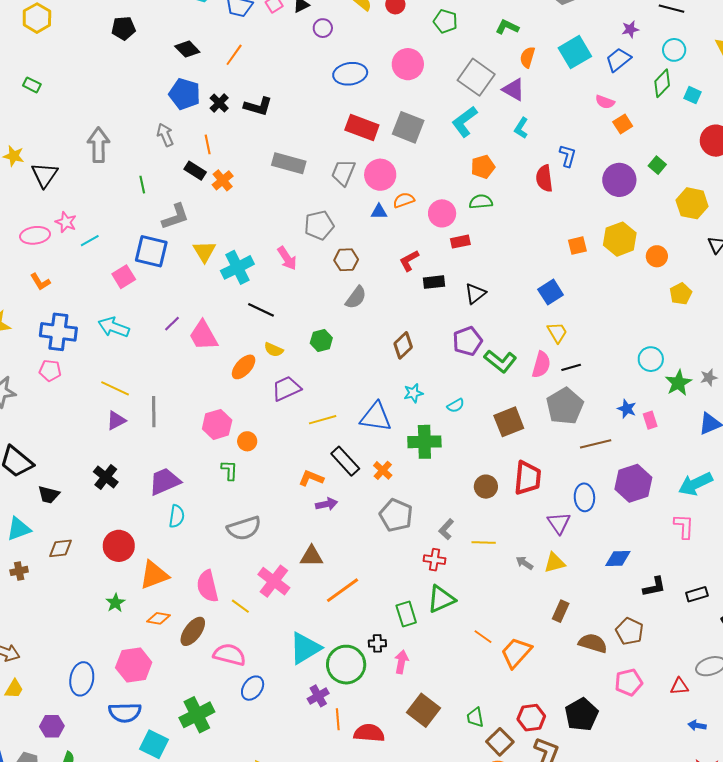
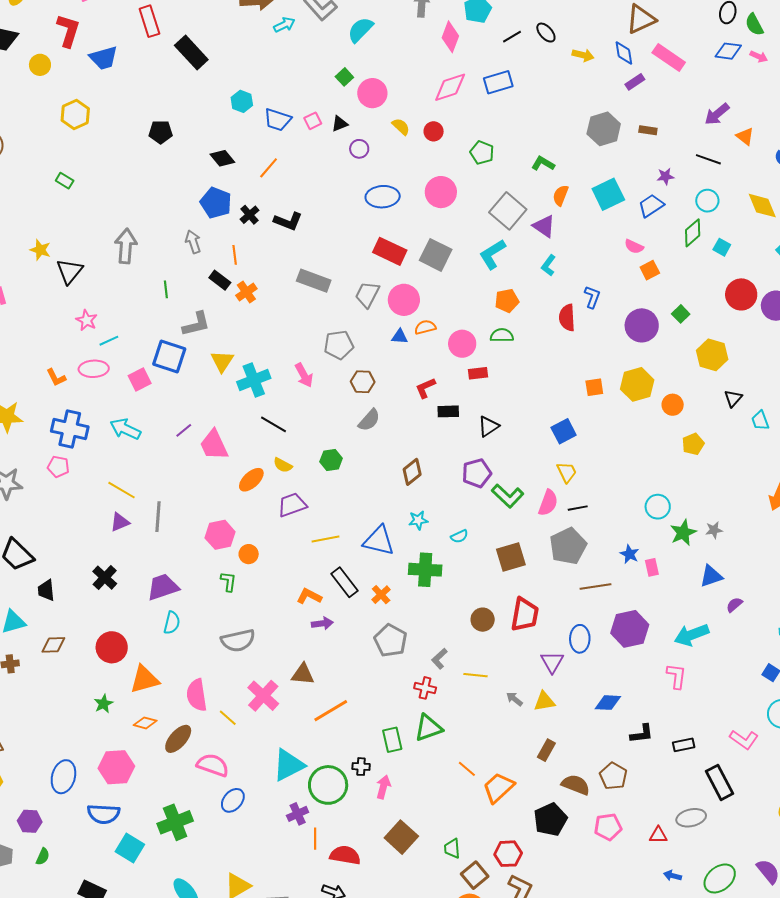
pink ellipse: (35, 235) -> (94, 369), moved
black trapezoid: (49, 495) -> (46, 590), turned 65
black pentagon: (582, 715) -> (550, 819), moved

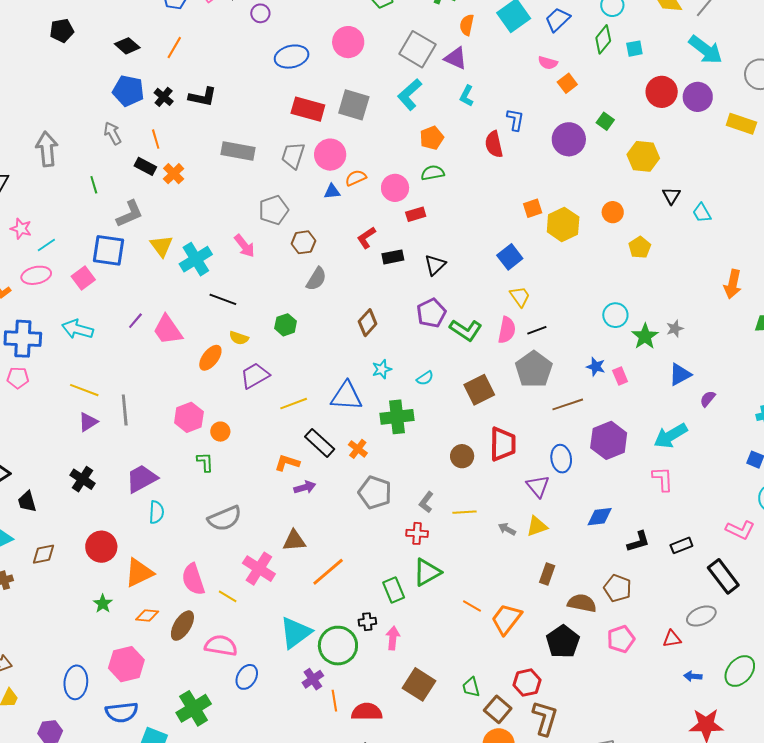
cyan square: (722, 247) -> (634, 49), turned -30
yellow hexagon: (637, 384) -> (563, 224), moved

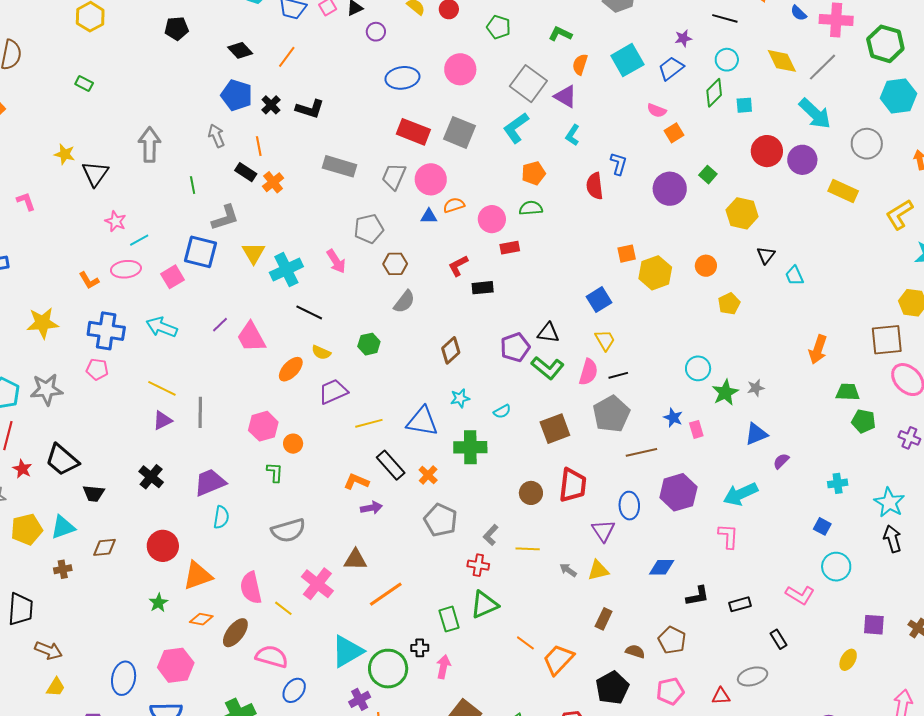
black triangle: (435, 265) -> (548, 333), moved, turned 45
black trapezoid: (27, 502) -> (94, 493), turned -75
black rectangle: (723, 576) -> (778, 639), size x0.6
brown semicircle: (582, 603) -> (635, 651), size x0.7

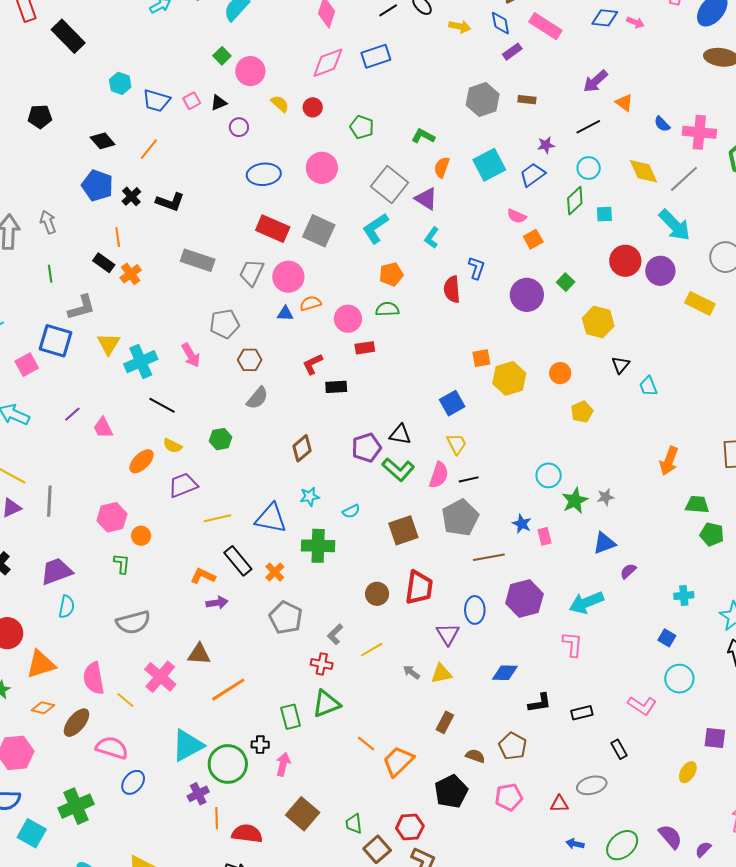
black line: (725, 18) -> (588, 127), turned -45
gray arrow: (216, 136) -> (48, 222), moved
pink trapezoid: (251, 337) -> (103, 428), size x0.7
yellow line: (528, 549) -> (372, 650), turned -35

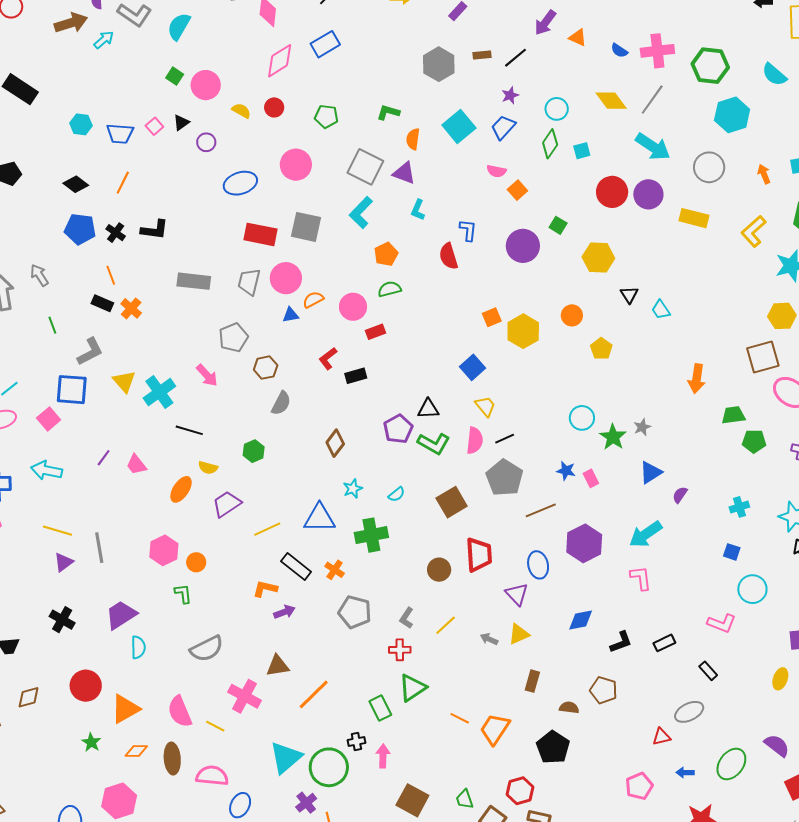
black line: (588, 127) -> (515, 58), moved
brown ellipse: (76, 723) -> (172, 759), turned -32
pink pentagon: (509, 797) -> (639, 786), moved

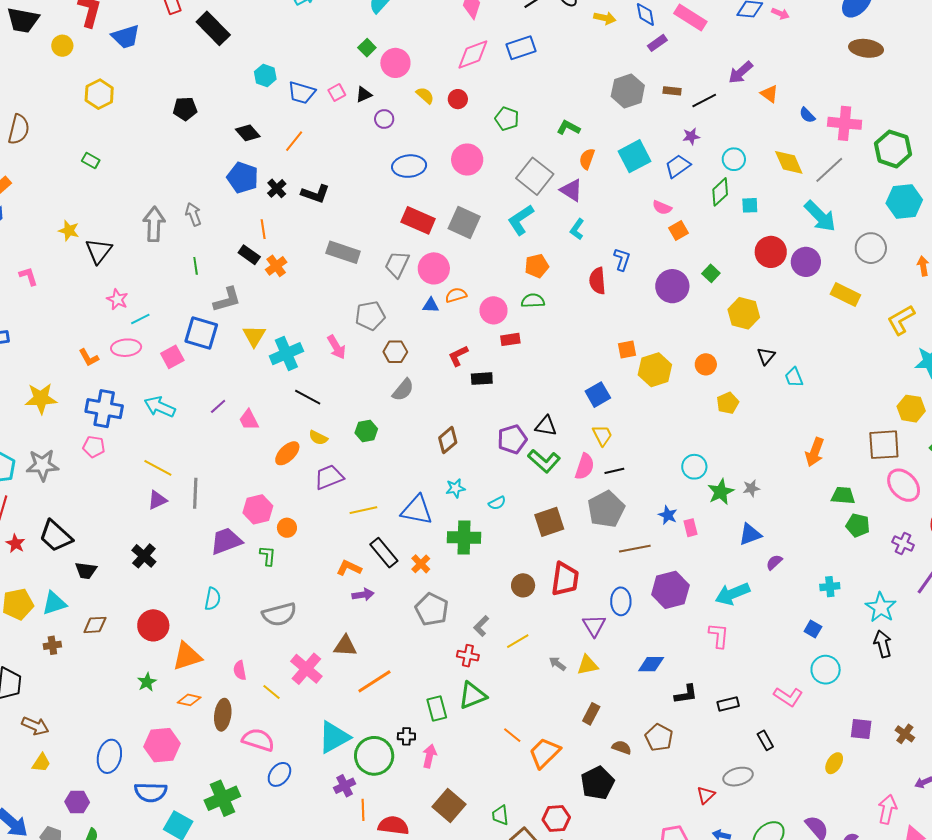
purple trapezoid: (121, 615) -> (226, 541), moved
pink semicircle: (180, 712) -> (240, 670), size x0.6
red triangle: (661, 737) -> (706, 795), turned -42

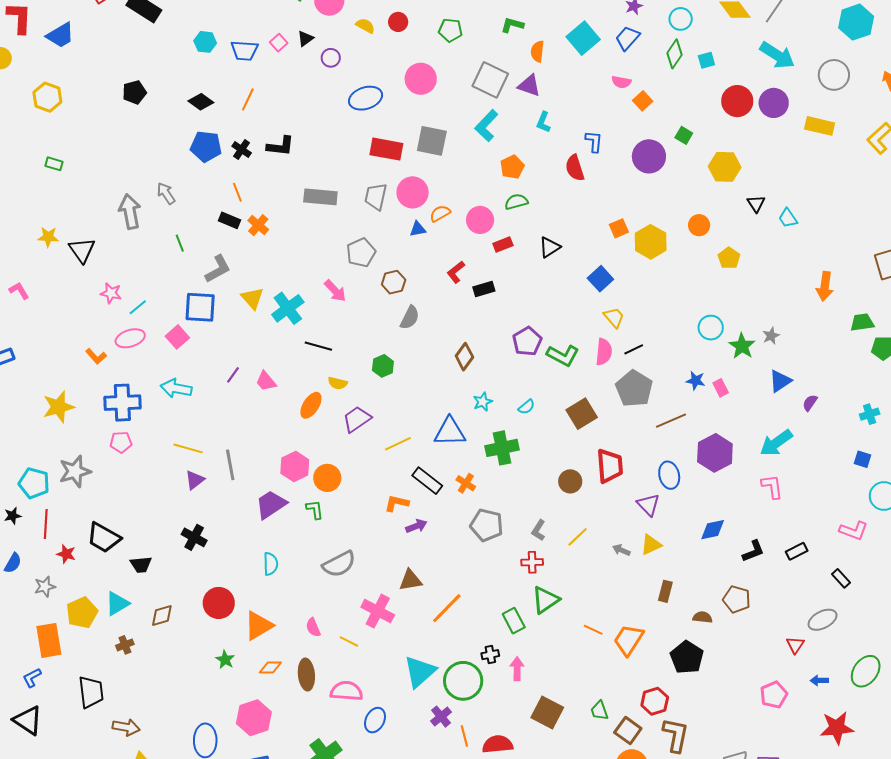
black triangle: (546, 426) -> (550, 247), moved, turned -30
orange circle: (287, 528) -> (327, 478), size x1.4

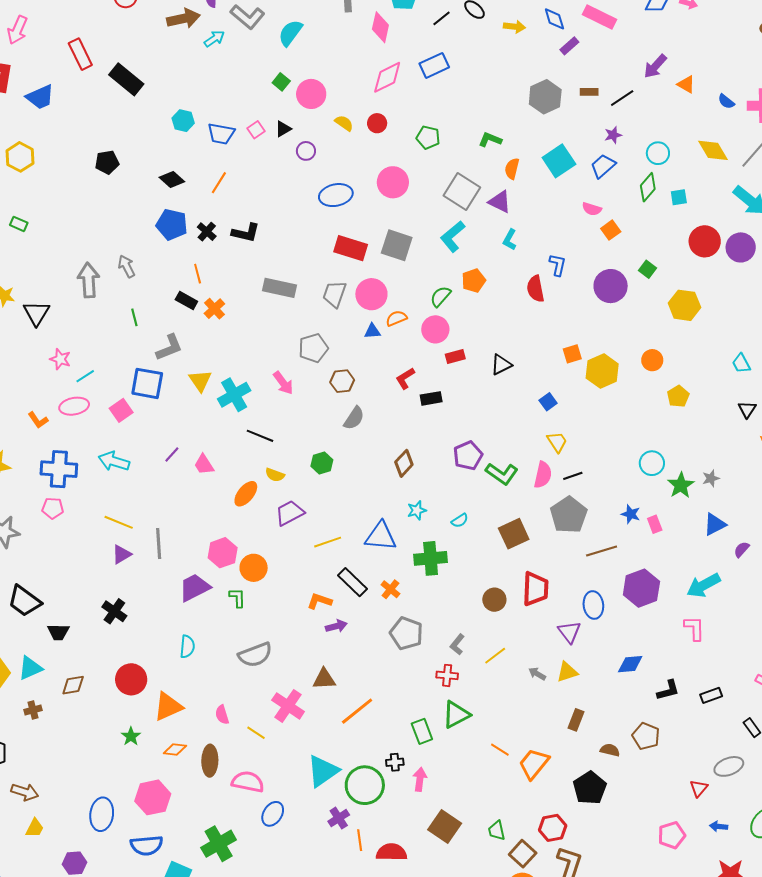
green semicircle: (516, 202) -> (440, 296), moved, turned -40
black triangle: (756, 204) -> (747, 410), moved
blue square: (600, 279) -> (548, 402), size x0.7

